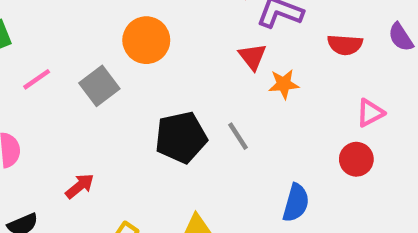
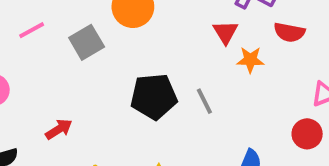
red semicircle: (345, 45) -> (289, 32), moved

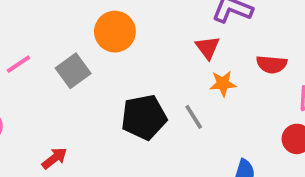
red semicircle: (289, 32) -> (272, 64), moved
orange star: (250, 60) -> (223, 84), moved

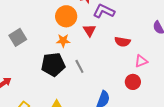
orange circle: (115, 32) -> (66, 16), moved
orange star: (223, 84) -> (63, 41), moved

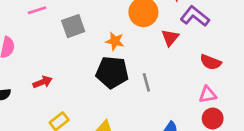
orange star: (63, 41) -> (115, 41), moved
pink triangle: (141, 61) -> (208, 95), moved

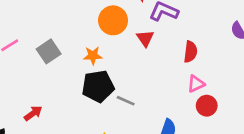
red semicircle: (211, 62) -> (191, 52), turned -90
gray line: (146, 82) -> (126, 101), moved, turned -36

